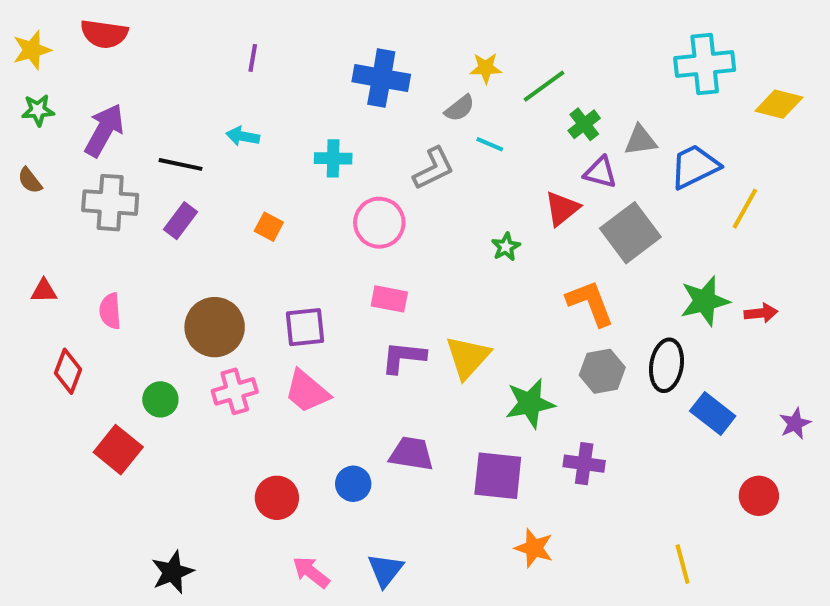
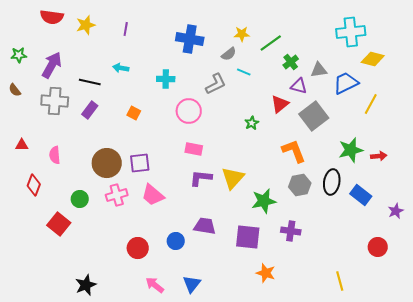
yellow star: (32, 50) -> (86, 25), moved
yellow diamond: (779, 104) -> (373, 59), moved
purple square: (305, 327) -> (140, 163), moved
blue rectangle: (713, 413) -> (361, 195), moved

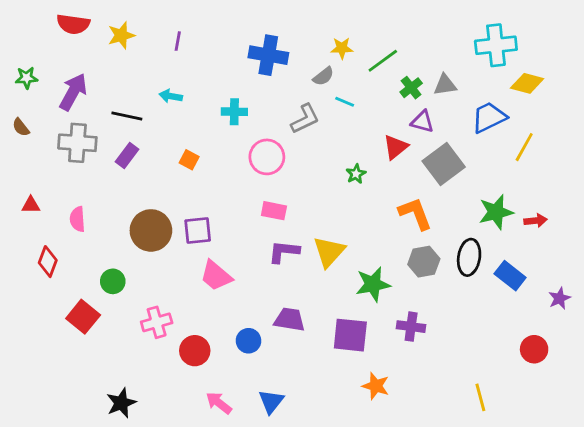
gray triangle: (319, 70) -> (445, 85), moved
pink cross: (117, 195) -> (157, 322), moved

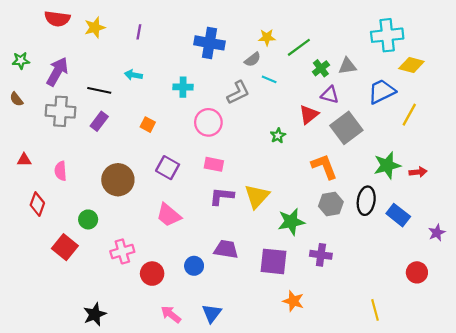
purple square: (198, 230) -> (168, 168), moved, turned 35

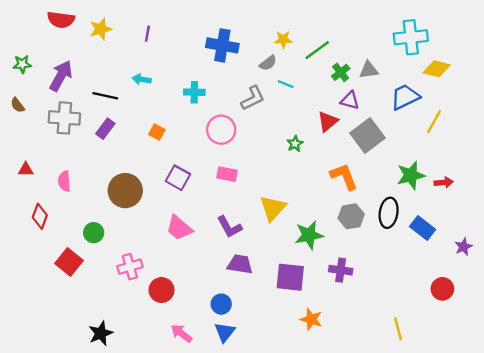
purple L-shape: (222, 196) -> (229, 227), moved, turned -125
blue circle: (194, 266) -> (221, 304), moved

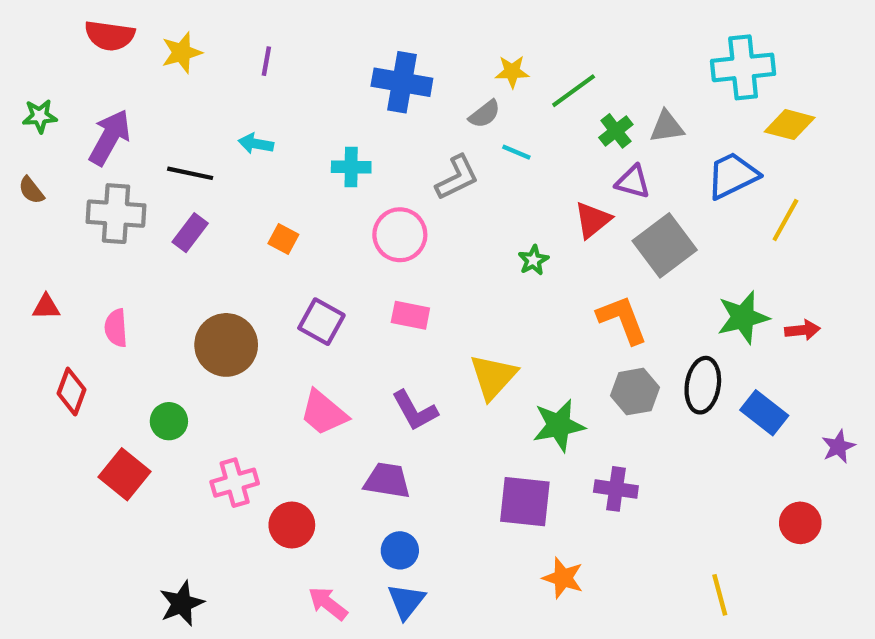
purple trapezoid: (240, 264) -> (387, 481), moved

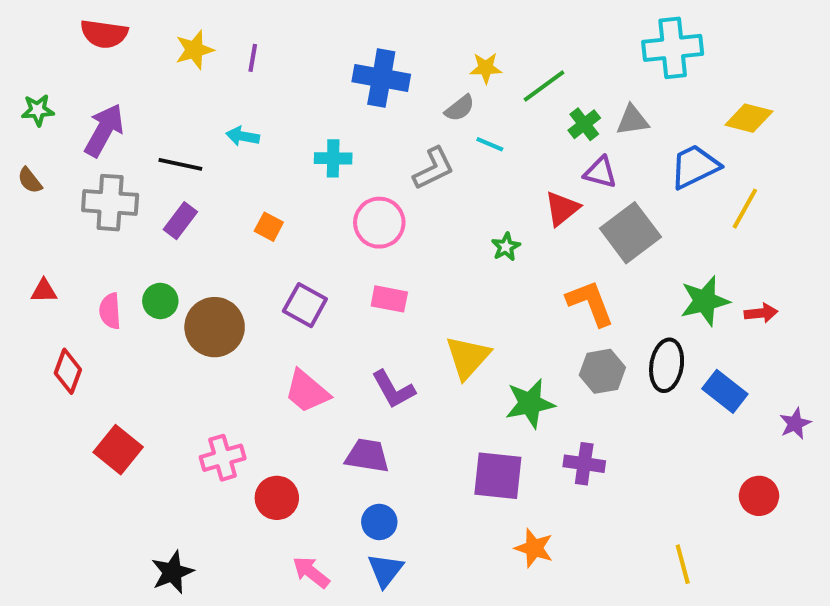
yellow star: (182, 53) -> (194, 50), moved
cyan cross: (743, 67) -> (673, 48), moved
green circle: (169, 421) -> (160, 301), moved

